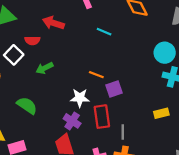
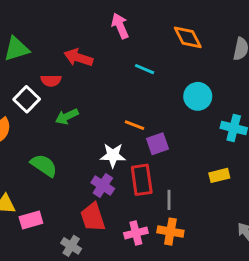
cyan circle: (165, 53) -> (198, 96), moved

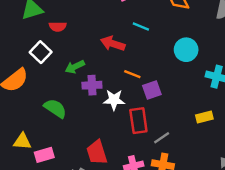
red arrow: (78, 58) -> (113, 44), moved
red semicircle: (51, 81) -> (58, 26), moved
purple cross: (103, 186) -> (92, 85), moved, turned -36
gray line: (169, 200) -> (162, 138), turned 56

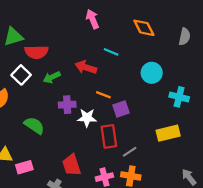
red semicircle: (58, 26) -> (36, 52), size x1.5
green arrow: (75, 67) -> (52, 77), moved
yellow rectangle: (204, 117) -> (168, 133), size x1.5

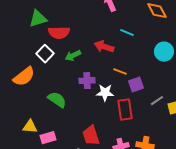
gray line: (130, 152) -> (157, 101), moved

